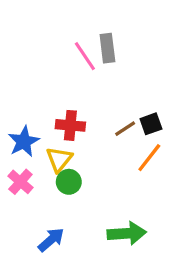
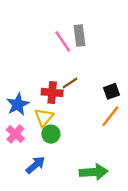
brown line: (125, 129) -> (70, 83), moved
blue arrow: (51, 240) -> (36, 165), moved

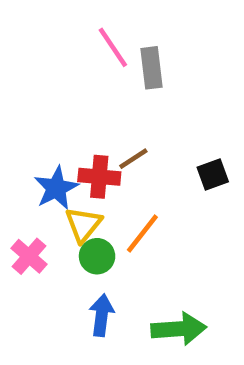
pink line: (63, 41) -> (113, 47), moved
blue star: (18, 104) -> (56, 188), moved
orange line: (110, 116) -> (142, 234), moved
blue arrow: (36, 165) -> (102, 315), moved, turned -42

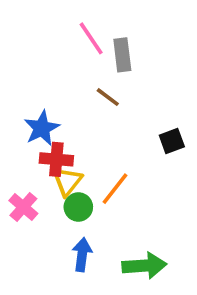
brown line: (133, 159) -> (108, 97), moved, turned 70
red cross: (99, 177) -> (56, 159), moved
blue star: (56, 188) -> (42, 128), moved

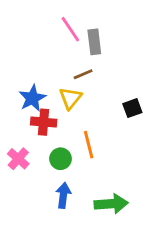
brown line: (108, 97) -> (83, 74), turned -60
yellow triangle: (67, 181) -> (70, 98), moved
orange line: (115, 189) -> (89, 145), turned -52

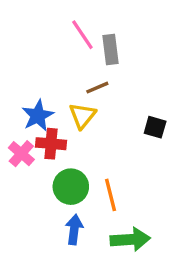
black square: (132, 108) -> (155, 127), turned 36
orange line: (89, 145) -> (110, 195), moved
pink cross: (18, 159) -> (21, 154), moved
green circle: (61, 159) -> (71, 187), size x1.4

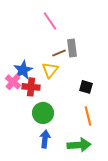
gray rectangle: (110, 50) -> (72, 48), moved
black square: (155, 127) -> (86, 87), moved
pink cross: (21, 154) -> (13, 82), moved
orange line: (110, 195) -> (88, 116), moved

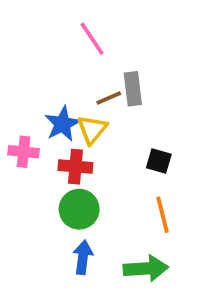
blue star: (23, 70) -> (62, 124), moved
pink cross: (13, 82) -> (24, 152), turned -35
red cross: (31, 87) -> (75, 167), moved

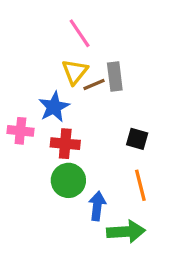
yellow triangle: (92, 129) -> (75, 72), moved
blue arrow: (83, 257) -> (97, 206), moved

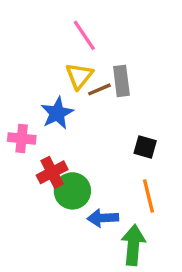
red cross: (65, 144) -> (52, 172), moved, turned -32
blue arrow: (97, 206) -> (103, 218), turned -100
green arrow: (126, 232) -> (133, 245), turned -81

